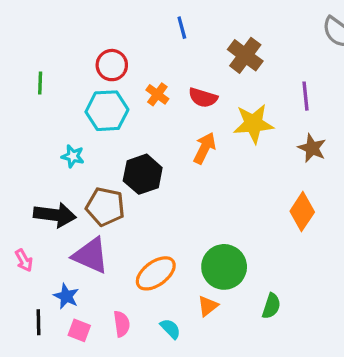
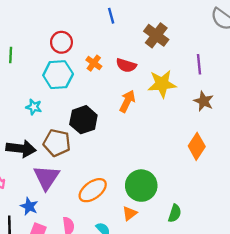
purple triangle: (91, 256) -> (46, 177), turned 40

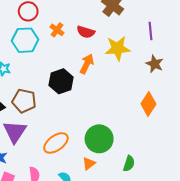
black hexagon: (83, 120) -> (61, 81), moved

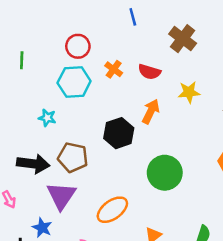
yellow star: (118, 48) -> (189, 92), size x0.7
green circle: (99, 139) -> (165, 173), moved

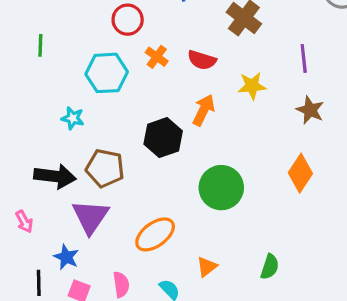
red circle: (78, 46) -> (128, 20), moved

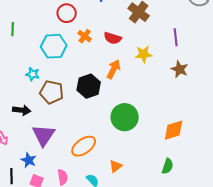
brown pentagon: (105, 168) -> (52, 92), moved
orange diamond: (300, 173) -> (174, 130), moved, turned 40
black arrow: (55, 176) -> (22, 110), size x0.7
green semicircle: (270, 267) -> (168, 166), moved

